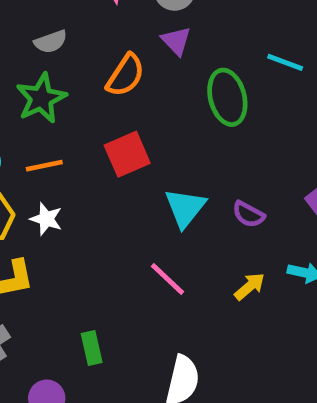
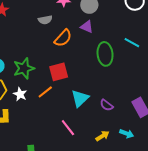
purple triangle: (176, 41) -> (87, 27), turned -32
gray semicircle: (51, 42) -> (45, 20), moved
green star: (41, 98) -> (24, 68), moved
orange line: (44, 166) -> (45, 92), moved, turned -35

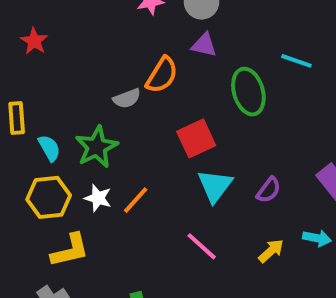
gray semicircle: (45, 20) -> (127, 98), moved
red square: (59, 72) -> (196, 138), moved
orange line: (45, 92) -> (136, 200), moved
purple semicircle: (107, 105) -> (269, 190), turned -80

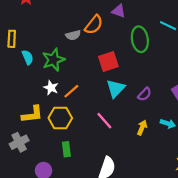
yellow hexagon: (49, 197) -> (60, 118), moved
yellow arrow: (271, 251) -> (142, 128), turned -32

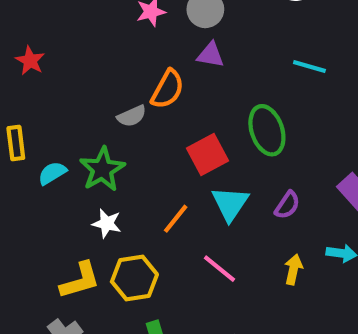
green ellipse: (140, 39) -> (267, 130), moved
cyan semicircle: (28, 57) -> (52, 173), turned -88
orange line: (71, 91) -> (176, 219), moved

